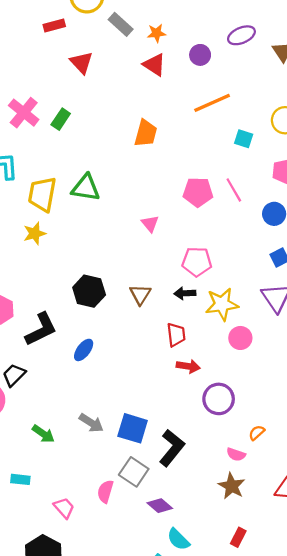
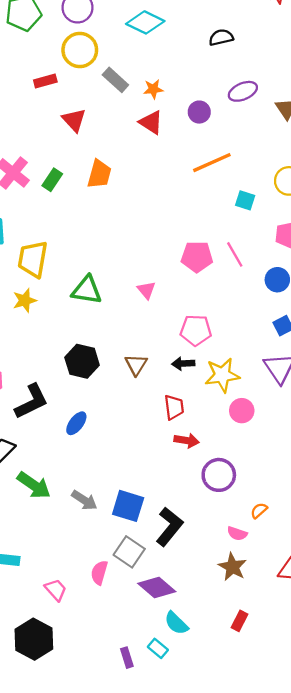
orange trapezoid: (146, 133) -> (99, 174), moved
green triangle: (86, 188) -> (87, 290), moved
green arrow: (43, 434) -> (34, 485), moved, size x1.4
purple diamond: (160, 506) -> (157, 588), size x1.4

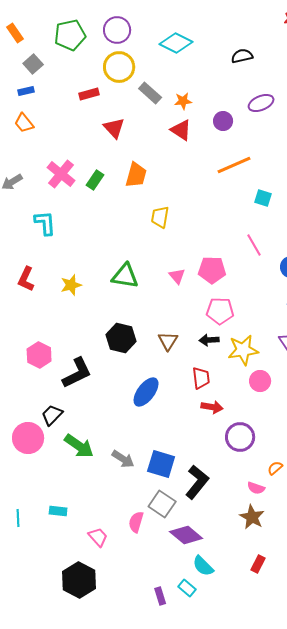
pink pentagon: (197, 257) -> (212, 270), moved
yellow trapezoid: (33, 259) -> (160, 217), moved, size x0.7
blue ellipse: (76, 423) -> (146, 392), moved, size x1.4

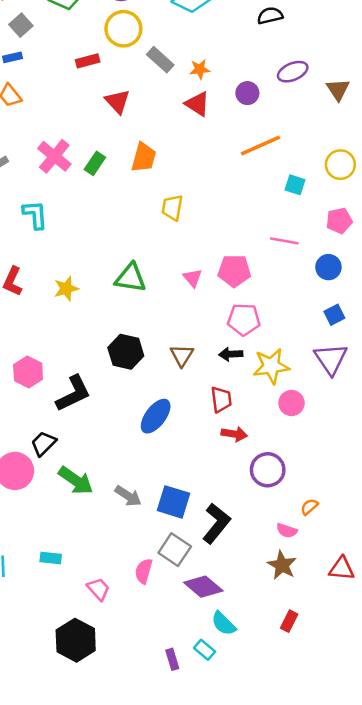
pink line: (254, 245) -> (284, 241), turned -50

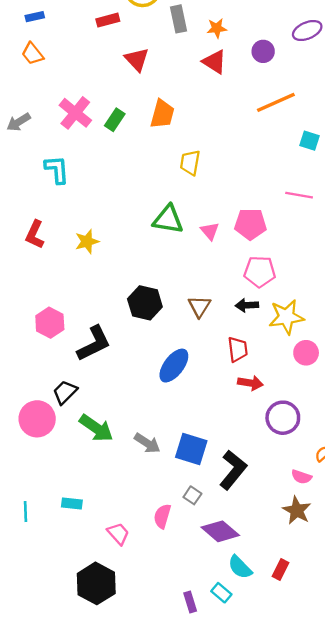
gray rectangle: (160, 60) -> (179, 19), turned 36
green triangle: (131, 278) -> (168, 219), moved
gray square: (175, 550) -> (192, 495), size x0.6
red rectangle: (289, 621) -> (281, 570), moved

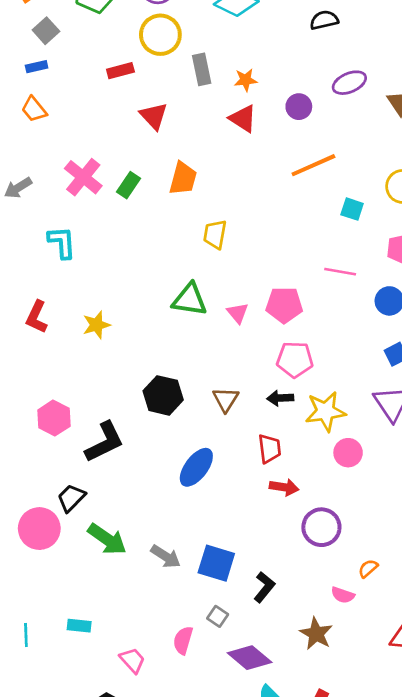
black L-shape: (233, 470) -> (264, 587), size x0.7
brown star: (297, 510) -> (316, 634), moved

